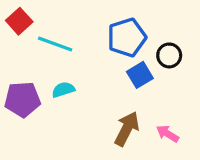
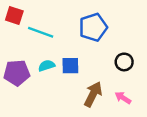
red square: (19, 21) -> (14, 15), turned -30
black circle: (169, 55) -> (124, 62), moved
blue square: (140, 75) -> (70, 66), moved, turned 30

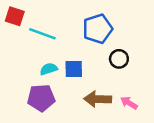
black circle: (124, 62) -> (119, 59), moved
purple pentagon: (17, 73) -> (41, 98), moved
brown arrow: (93, 94) -> (98, 99), turned -115

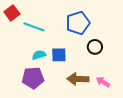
red square: (15, 16) -> (12, 13), turned 35

